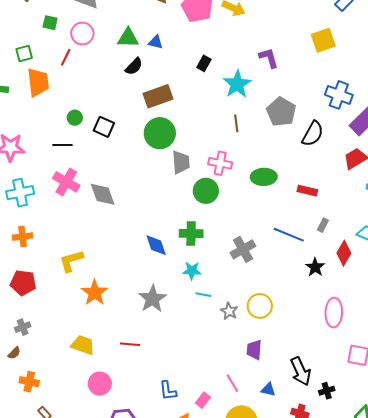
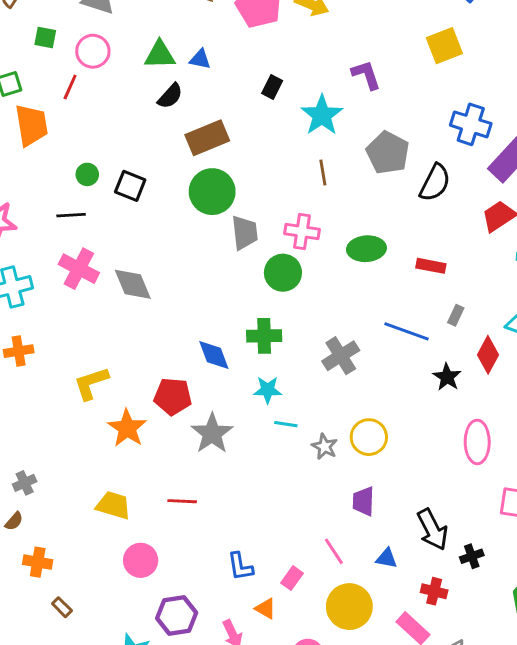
red pentagon: (23, 283) -> (173, 396), moved

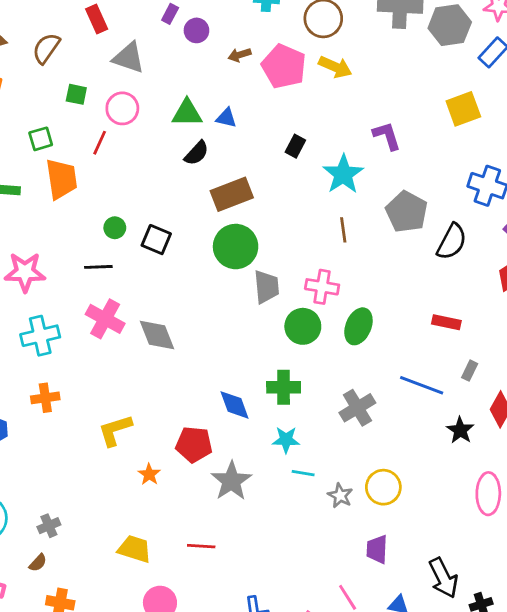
green ellipse: (366, 249) -> (358, 326), moved, turned -64
orange star: (127, 428) -> (149, 474), size x0.6

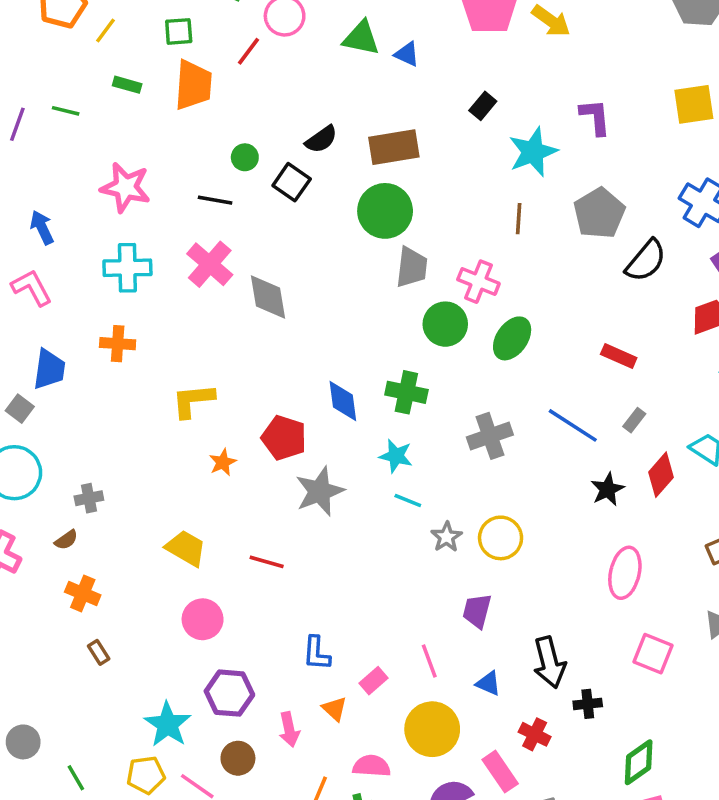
black semicircle: (197, 153) -> (321, 139), moved

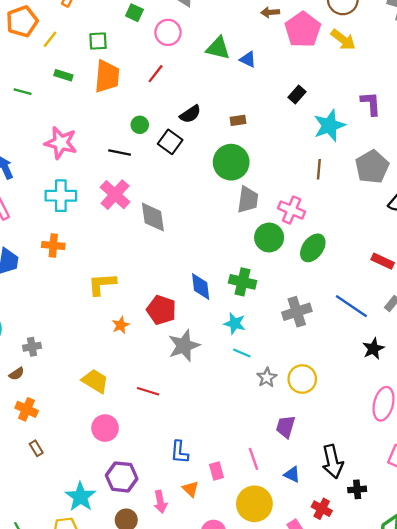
red line: (249, 51) -> (156, 74), moved
brown rectangle: (394, 147) -> (238, 120), size x0.5
pink rectangle: (373, 681) -> (217, 471), turned -66

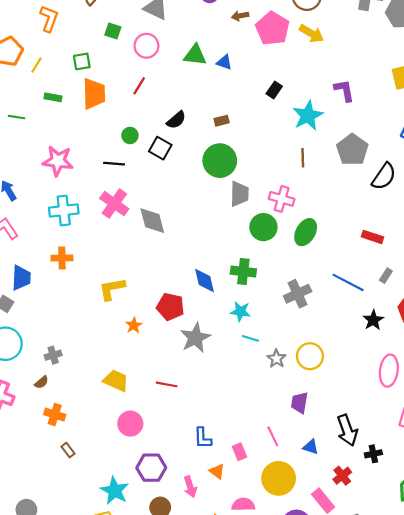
red cross: (322, 509) -> (342, 476), turned 30

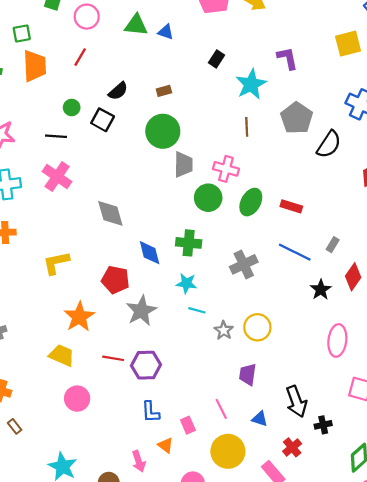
gray diamond: (152, 221) -> (110, 213), moved
red rectangle: (373, 237) -> (291, 206), moved
orange star: (134, 325) -> (79, 317), moved, size x1.8
purple hexagon: (151, 468) -> (146, 365), moved

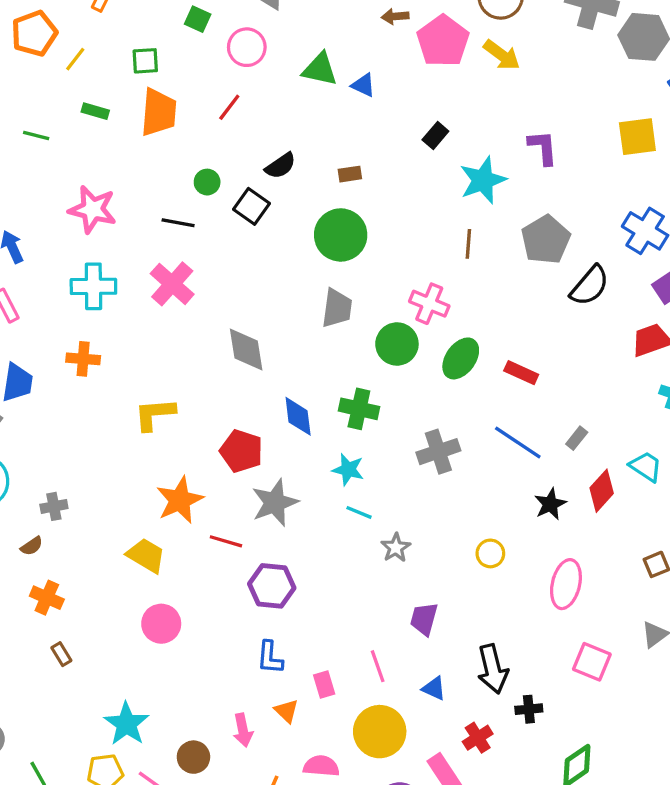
gray trapezoid: (183, 165) -> (337, 308), moved
yellow circle: (257, 327) -> (490, 553), moved, size x0.7
red line: (113, 358) -> (226, 541), moved

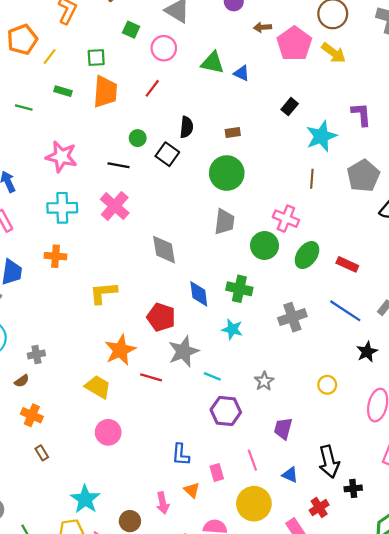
black semicircle: (280, 166) -> (187, 127), turned -50
cyan line: (359, 512) -> (212, 376), moved
purple hexagon: (272, 586) -> (226, 411), moved

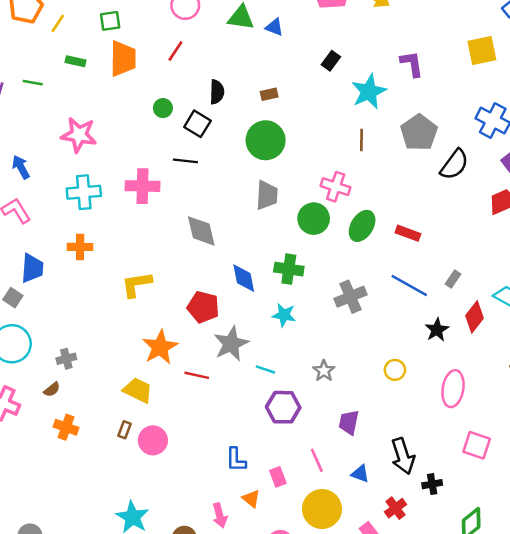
black line: (118, 165) -> (185, 161), moved
pink cross: (115, 206) -> (142, 186), turned -36
brown rectangle: (42, 453) -> (124, 430), moved, turned 56

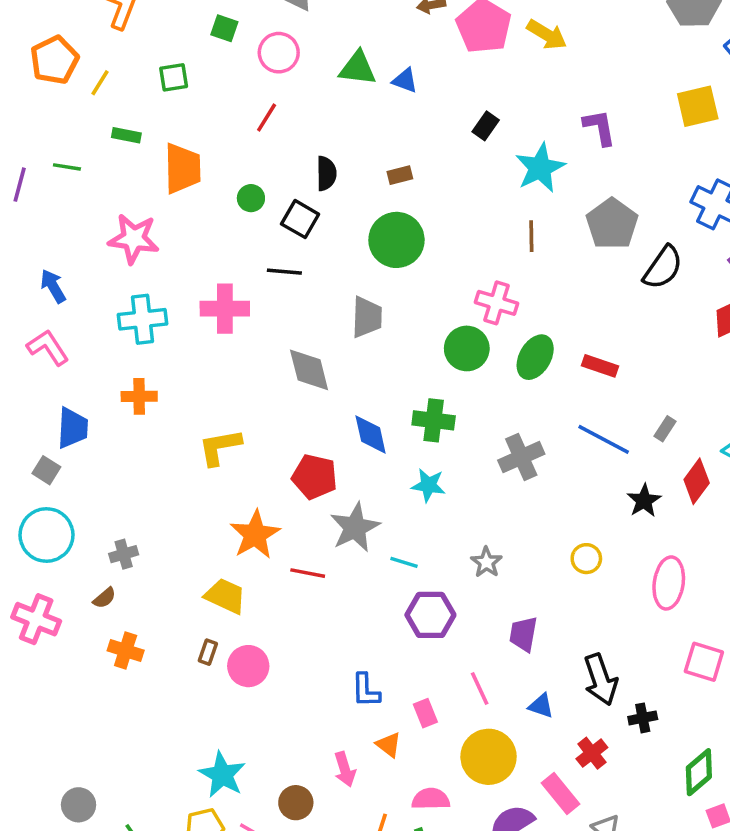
orange trapezoid: (123, 59) -> (183, 168), moved
gray trapezoid: (267, 195) -> (367, 317), moved

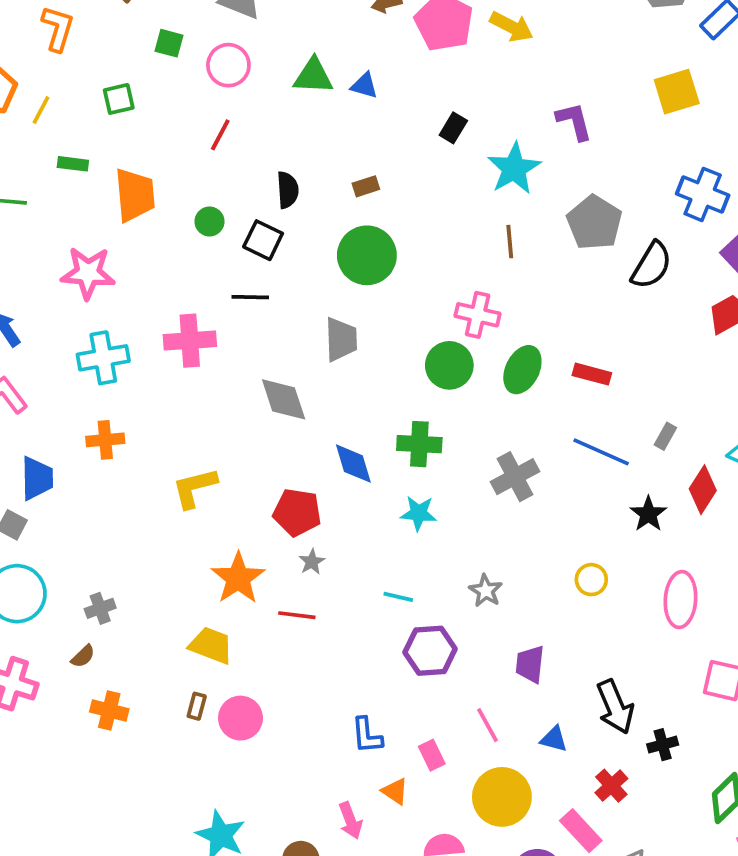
gray star: (355, 527) -> (312, 562), moved, size x0.5

